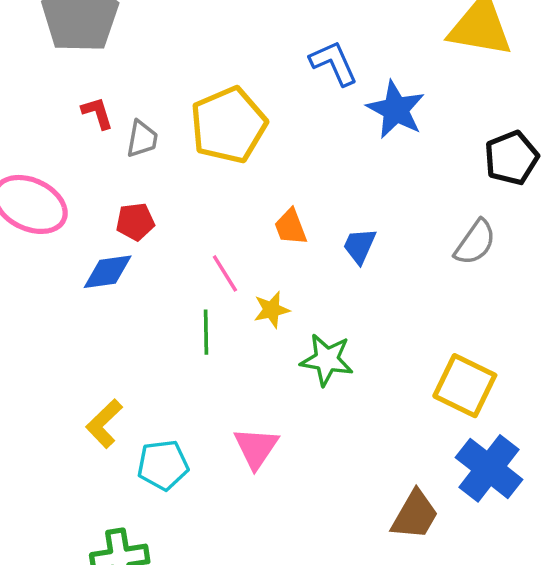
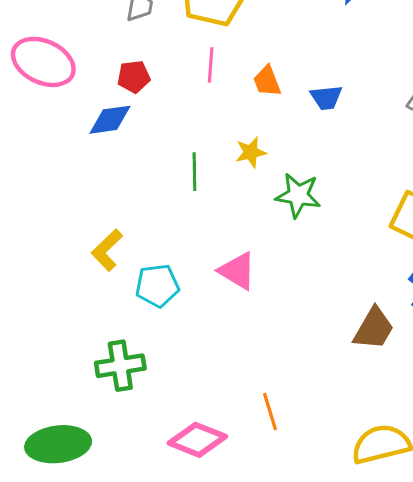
blue trapezoid: (360, 246) -> (326, 97), turned -120
pink line: (225, 273) -> (211, 65), moved, turned 36
pink triangle: (256, 448) -> (237, 271), turned -33

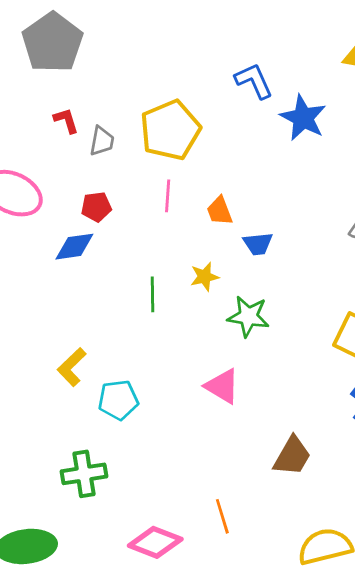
blue trapezoid: (326, 97) -> (258, 244), moved
pink triangle: (237, 271) -> (222, 386), moved
brown trapezoid: (374, 329) -> (292, 456), moved

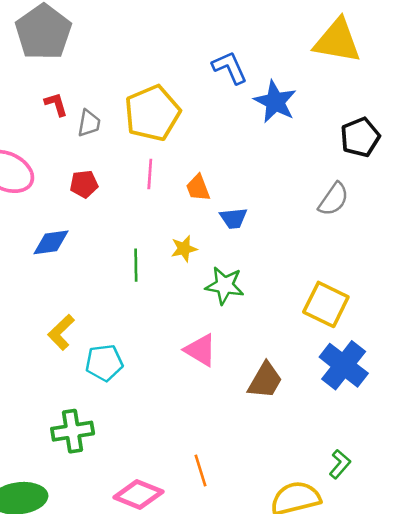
blue diamond: (74, 247) -> (51, 242), moved
brown trapezoid: (292, 456) -> (265, 380), moved

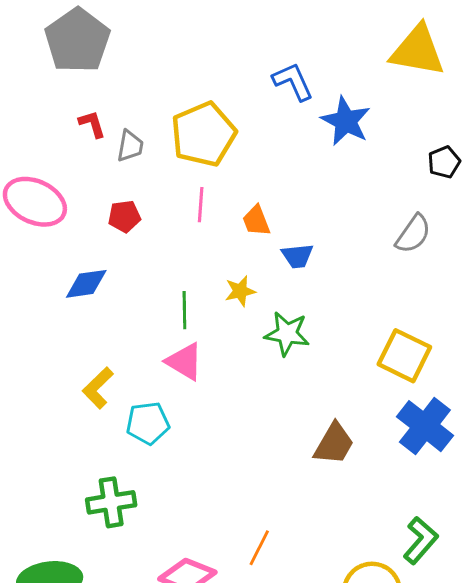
black pentagon: (360, 137) -> (444, 162), size x0.7
pink triangle: (200, 350) -> (184, 362), moved
green L-shape: (340, 464) -> (421, 540), size x1.4
orange line: (200, 470) -> (259, 548), turned 44

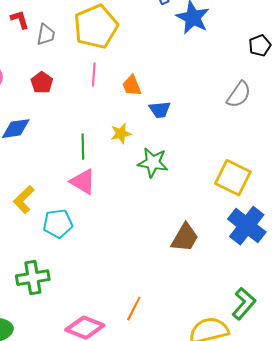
red pentagon: (124, 216) -> (42, 83), turned -30

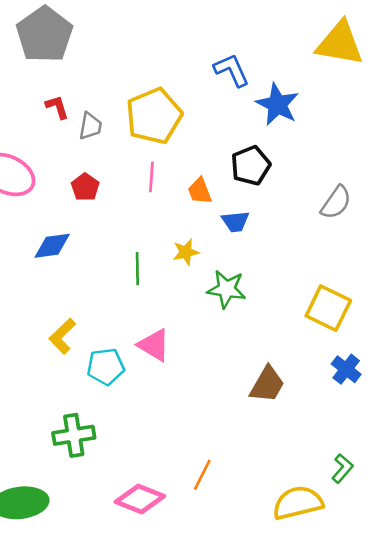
black pentagon: (260, 46) -> (251, 166), moved, size x1.4
pink triangle: (83, 182) -> (154, 345), moved
blue cross: (247, 226) -> (346, 369), size x0.6
green L-shape: (244, 304) -> (342, 468), size x0.7

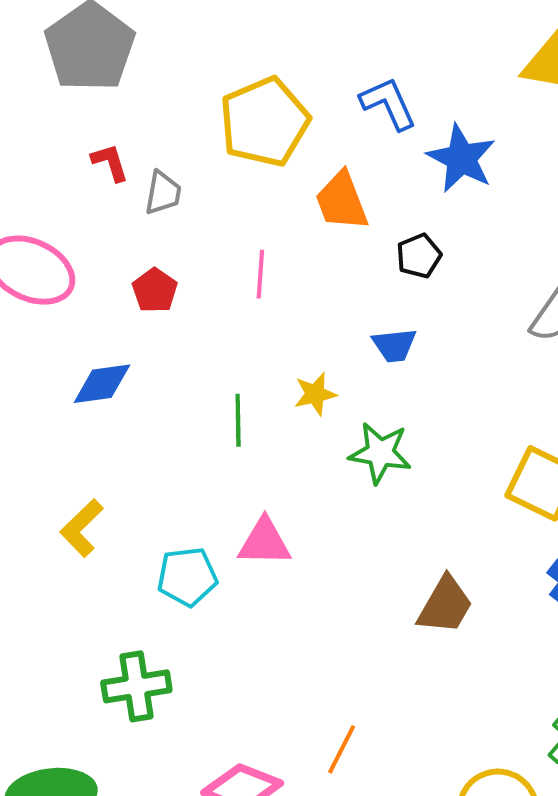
yellow pentagon: (154, 116) -> (264, 122), moved
black pentagon: (251, 166) -> (419, 256), size x0.7
orange trapezoid: (200, 191) -> (342, 201), moved, size x1.4
yellow L-shape: (62, 336) -> (82, 528), moved
pink triangle: (154, 345) -> (264, 542), turned -30

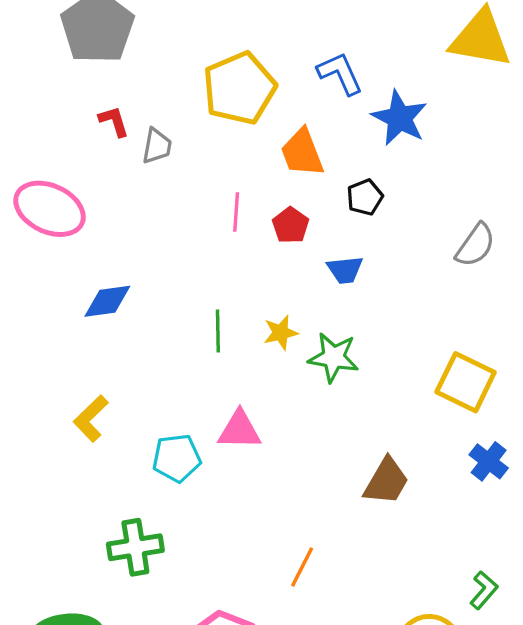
red pentagon: (155, 290) -> (291, 225), moved
yellow star: (315, 394) -> (281, 333), moved
orange line: (342, 749) -> (302, 567), moved

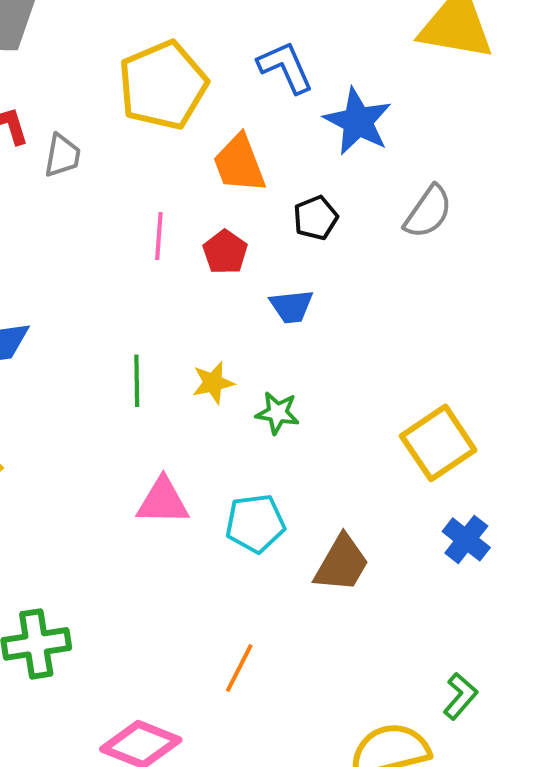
gray semicircle: (475, 245) -> (428, 212), moved
green star: (334, 357) -> (277, 413), size x0.7
yellow square: (466, 382) -> (438, 443), turned 30
cyan pentagon: (177, 458) -> (255, 523), moved

